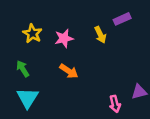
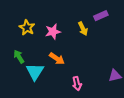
cyan triangle: (28, 98) -> (35, 72), moved
pink arrow: (115, 104) -> (77, 84), moved

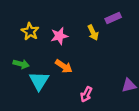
green arrow: (19, 57) -> (21, 64), turned 136
pink arrow: (77, 84) -> (86, 94), turned 40

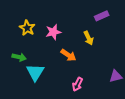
yellow arrow: (93, 33) -> (89, 38), moved
orange arrow: (64, 66) -> (68, 55), moved

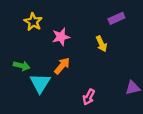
yellow star: (27, 28) -> (33, 22), moved
orange arrow: (68, 55) -> (62, 66), moved, turned -84

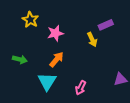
purple rectangle: (116, 18) -> (106, 25), moved
cyan triangle: (40, 83) -> (47, 81), moved

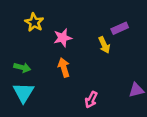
orange arrow: (56, 59) -> (64, 68), turned -56
cyan triangle: (47, 81) -> (23, 92), moved

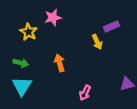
yellow star: (34, 22) -> (29, 32), moved
pink star: (63, 38) -> (53, 18), moved

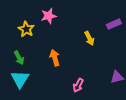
purple rectangle: (112, 26) -> (114, 24), moved
green arrow: (21, 63) -> (19, 58), turned 48

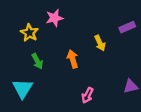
green arrow: (19, 58) -> (37, 61), moved
orange arrow: (55, 58) -> (73, 59), moved

